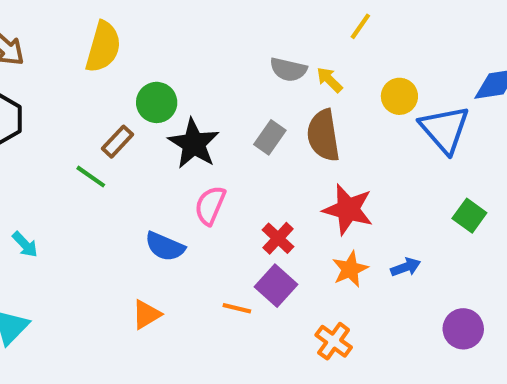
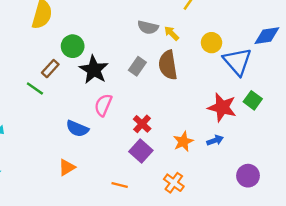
red star: (348, 209) -> (222, 107), moved
green square: (469, 216) -> (253, 100), moved
orange line: (237, 308) -> (120, 185), moved

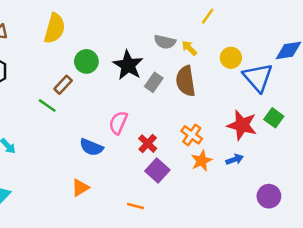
black star: (94, 70) -> (128, 65), moved
red cross: (142, 124) -> (148, 144), moved
orange cross: (174, 183) -> (192, 135), moved

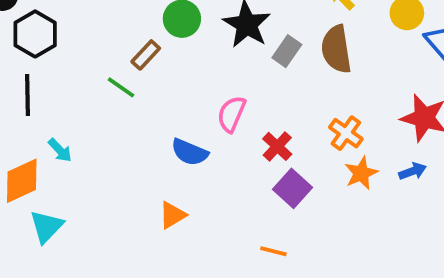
orange line: (135, 206) -> (273, 251), moved

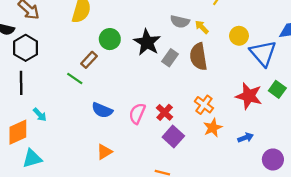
pink semicircle: (231, 114) -> (137, 114), moved
blue semicircle: (190, 152) -> (102, 110), moved
blue arrow: (413, 171) -> (246, 138), moved
cyan triangle: (47, 227) -> (32, 158), turned 30

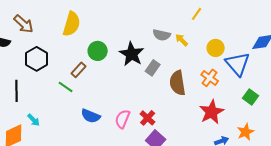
black hexagon: (26, 48) -> (37, 59), moved
brown semicircle: (198, 57) -> (178, 83), moved
red star: (249, 96) -> (212, 112), moved, turned 30
orange cross: (204, 105) -> (210, 78), moved
orange star: (213, 128) -> (246, 132), moved

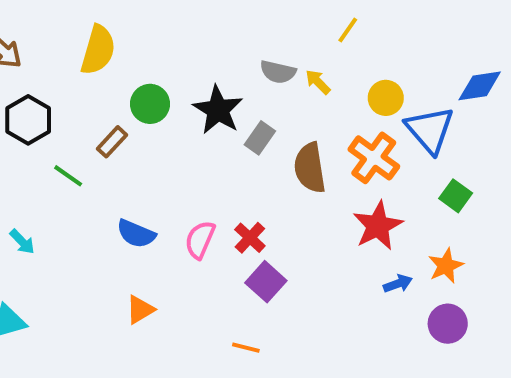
orange cross: (210, 78) -> (374, 158), size x1.4
green line: (66, 87) -> (68, 176), moved

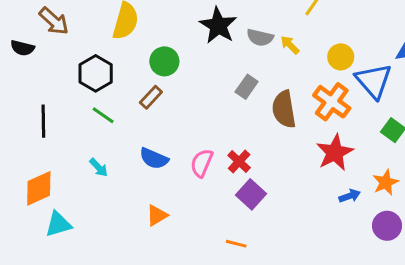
black star: (218, 110) -> (218, 26), moved
black hexagon: (28, 120) -> (96, 73), moved
brown rectangle: (112, 142) -> (151, 97), moved
cyan arrow: (22, 242) -> (99, 167), moved

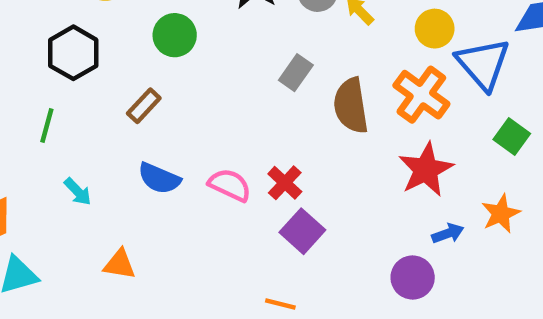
brown rectangle: (151, 97) -> (144, 106), moved
green line: (103, 115) -> (47, 125), moved, turned 70
pink semicircle: (202, 163) -> (230, 185), turned 92
orange triangle: (157, 215) -> (120, 264), moved, turned 40
purple circle: (387, 226) -> (413, 277), moved

